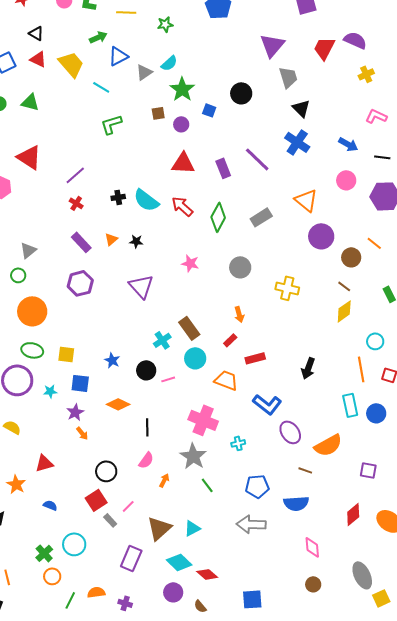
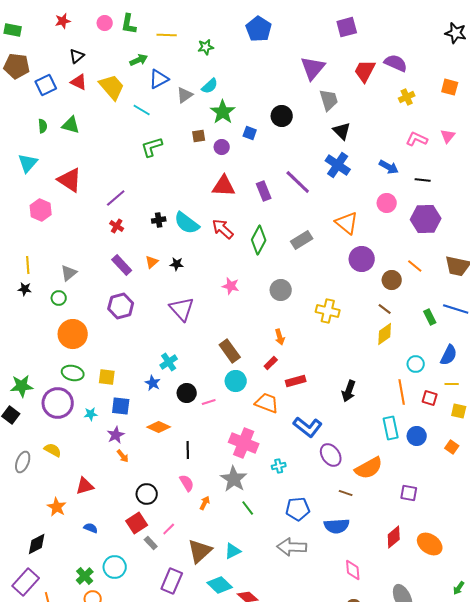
black triangle: (36, 33) -> (77, 56), turned 49
cyan cross: (162, 340) -> (169, 362), moved
pink semicircle: (146, 460) -> (187, 483), turned -66

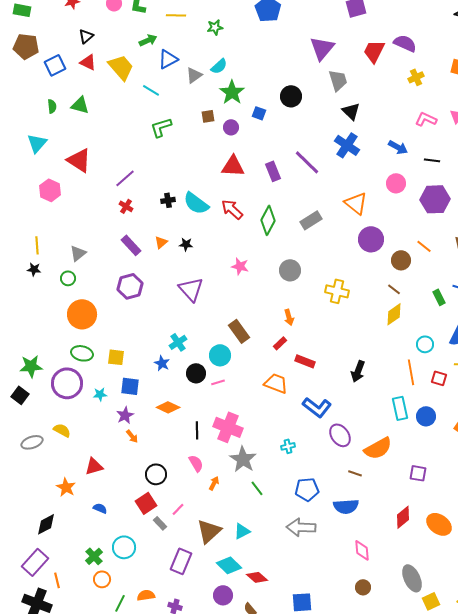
cyan circle: (236, 381) -> (220, 355), moved
red rectangle: (296, 381) -> (305, 361), turned 36
pink cross: (244, 443) -> (228, 427), moved
gray ellipse: (23, 462) -> (32, 442), turned 50

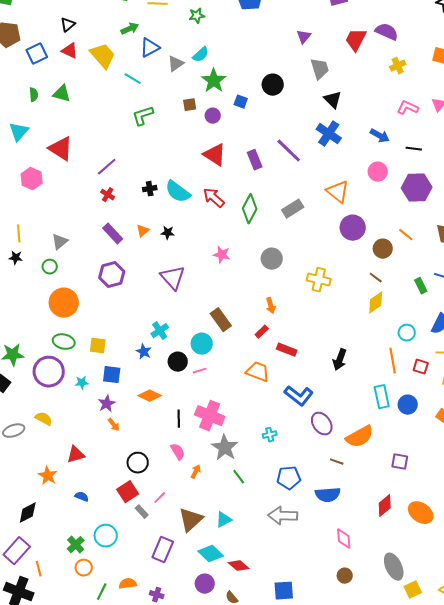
purple triangle: (322, 48) -> (304, 37), size x0.6
red triangle: (233, 166) -> (215, 155), turned 30

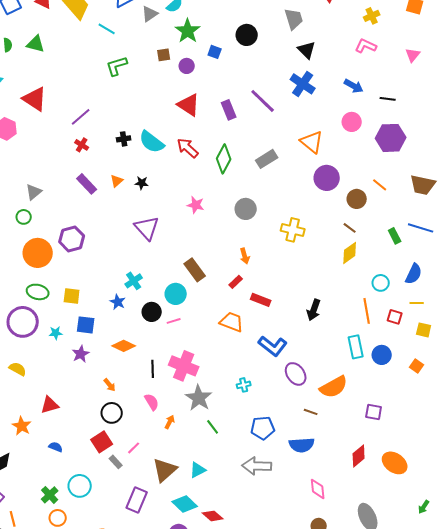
pink L-shape: (408, 108) -> (366, 46), moved
purple hexagon: (112, 275) -> (72, 239), moved
orange arrow: (114, 425) -> (110, 385), moved

